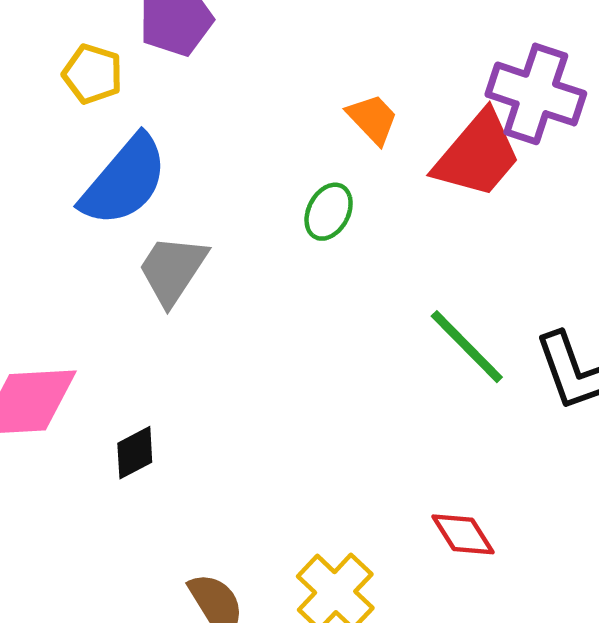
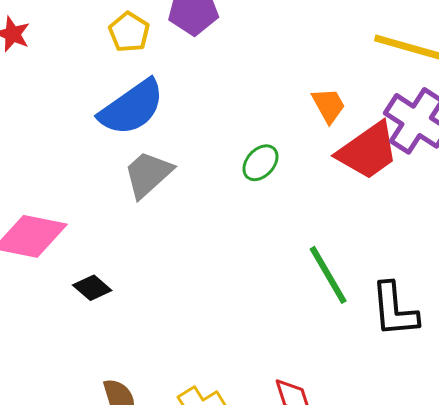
orange trapezoid: (373, 119) -> (329, 105), moved
black diamond: (135, 453) -> (92, 288), turned 54

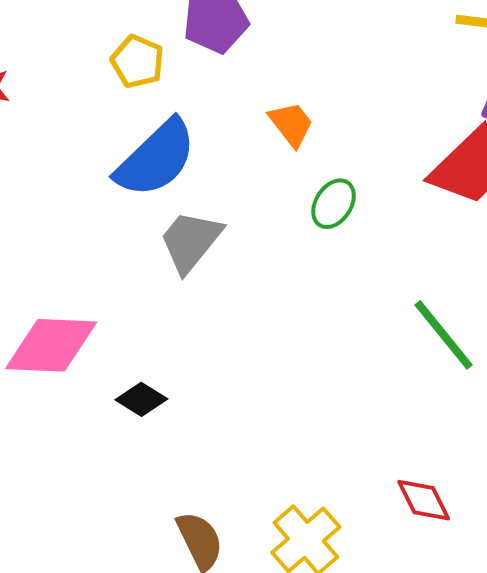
orange trapezoid: (329, 105) -> (291, 124), moved

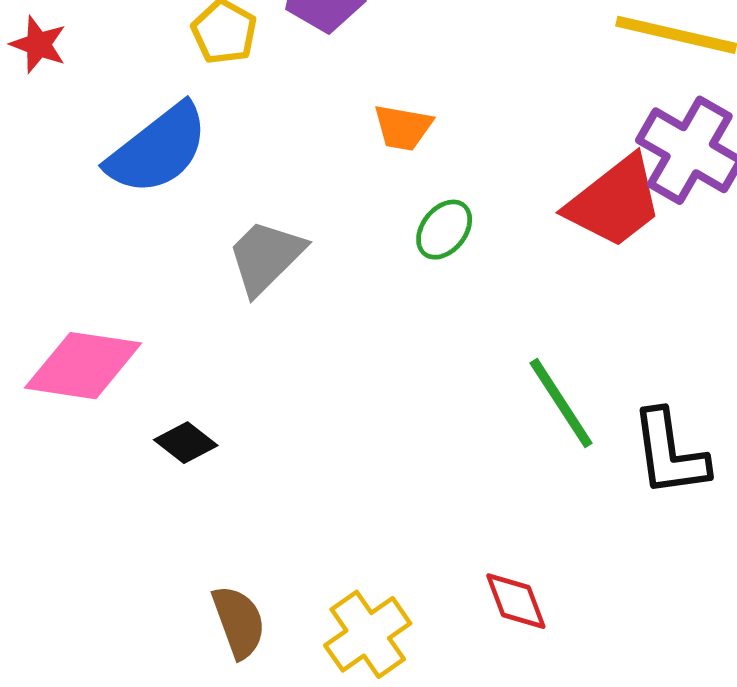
orange trapezoid: (291, 124) -> (403, 127), turned 132
blue semicircle: (156, 158) -> (158, 149), moved

